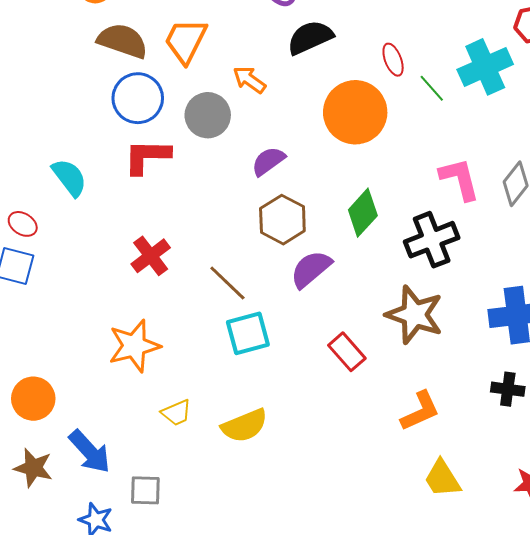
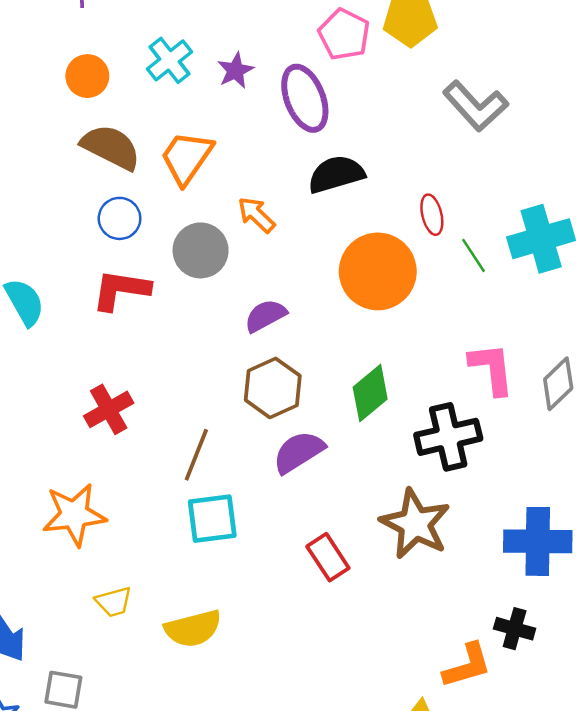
blue circle: (138, 98) -> (120, 218), size x0.7
brown line: (227, 283) -> (196, 455), turned 60
orange L-shape: (420, 411) -> (467, 666), moved

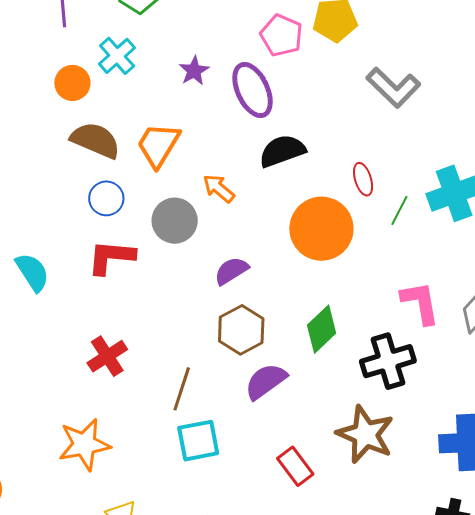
cyan cross: (169, 60) -> (117, 56), moved
green line: (473, 255) -> (399, 211), turned 64

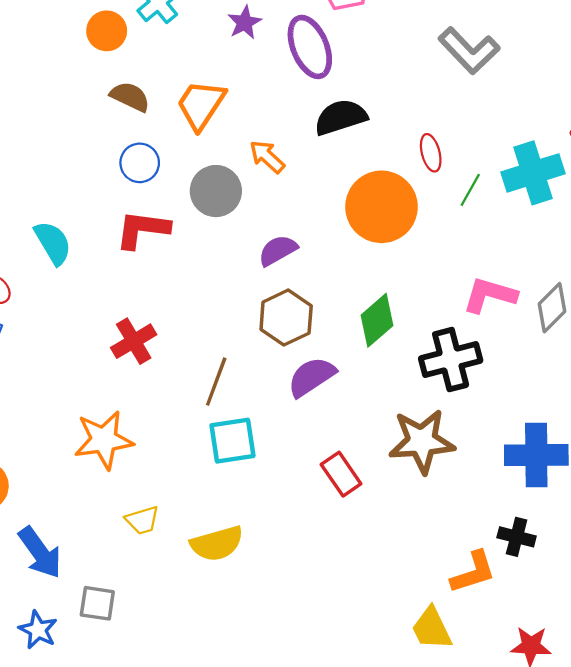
brown semicircle: (95, 140) -> (130, 97), size x0.7
pink L-shape: (420, 303) -> (490, 295), turned -66
brown star: (365, 434) -> (422, 441), turned -30

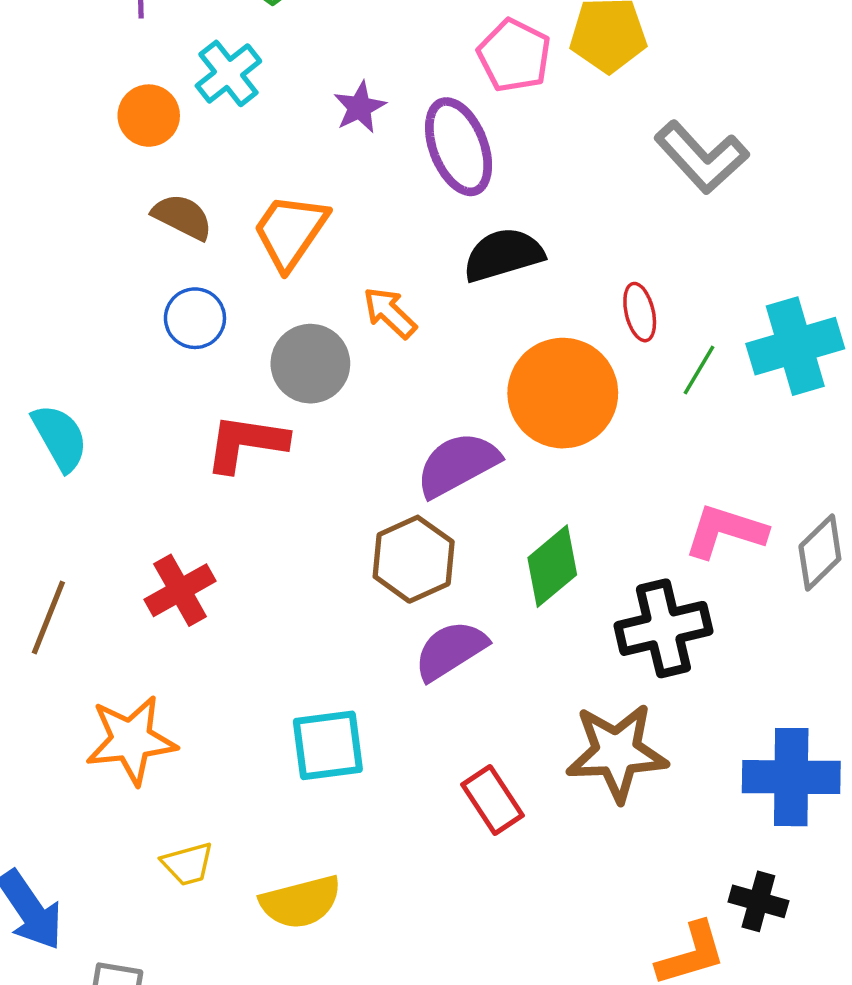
red L-shape: (142, 229) -> (246, 443), moved
purple semicircle: (278, 250) -> (458, 465), moved, size x1.4
brown line: (216, 382) -> (48, 618), moved

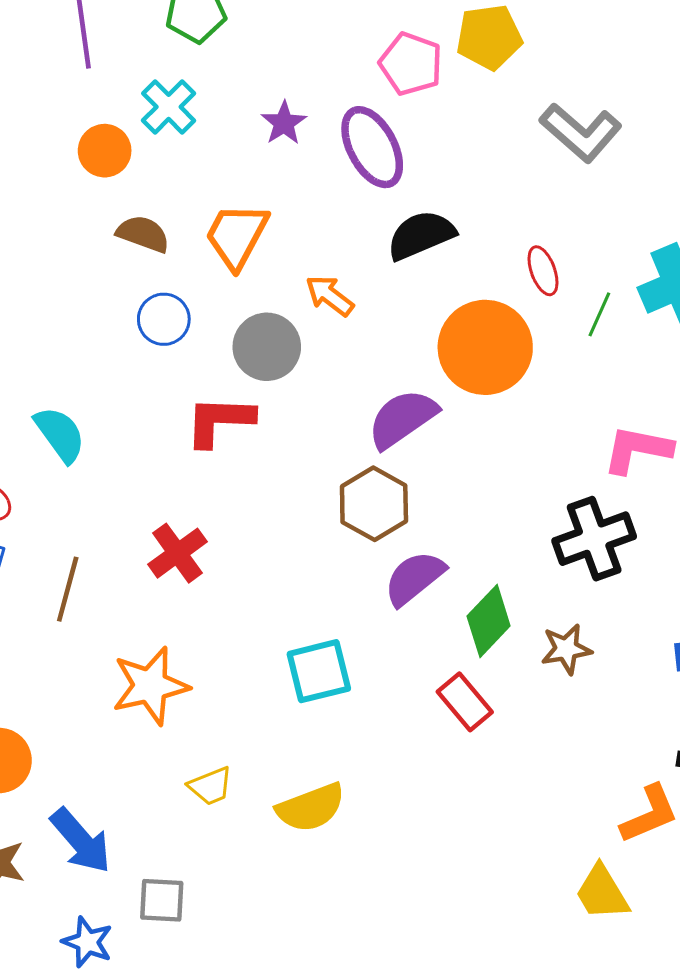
green diamond: (552, 566) -> (489, 621), moved
brown star: (617, 752) -> (566, 649), size x0.6

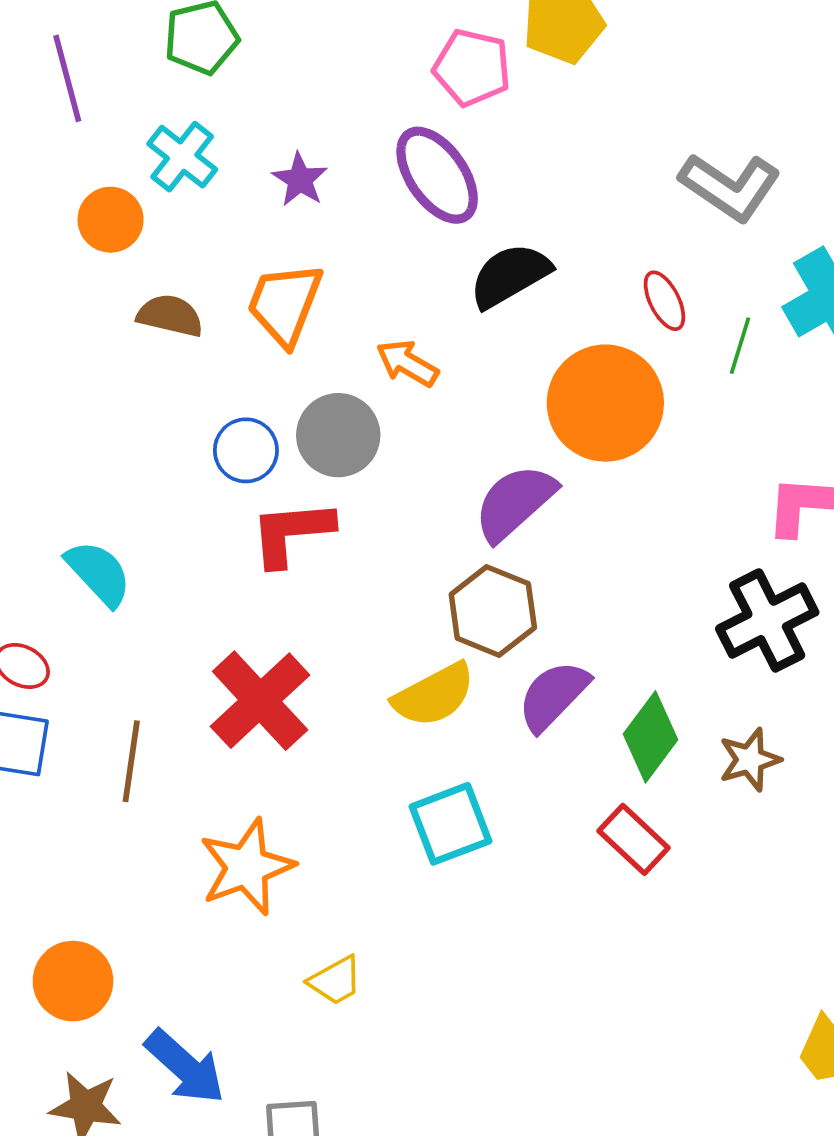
purple star: (284, 123) -> (300, 180), moved
gray L-shape: (581, 132) -> (730, 187), moved
blue circle: (164, 319) -> (246, 450), moved
red cross: (177, 553) -> (260, 701), size x1.4
yellow semicircle: (311, 808) -> (434, 695), moved

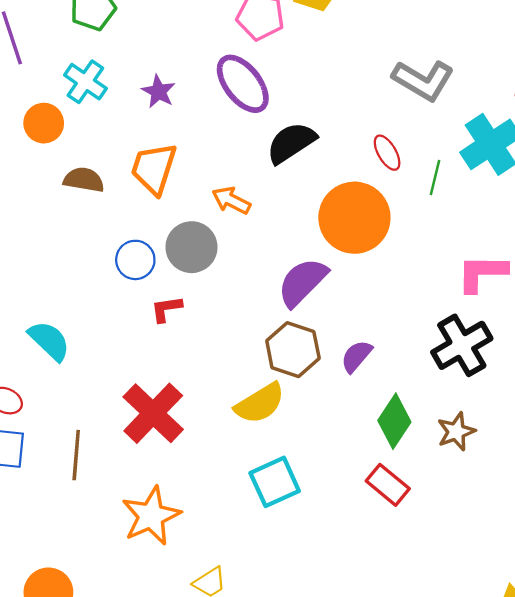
red L-shape: (292, 533) -> (166, 309), size x0.6
purple semicircle: (553, 696) -> (356, 356), moved, size x0.7

